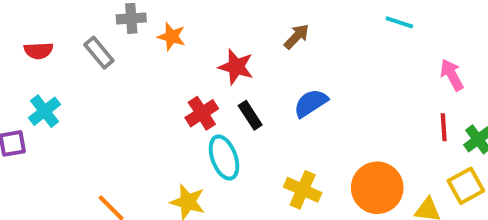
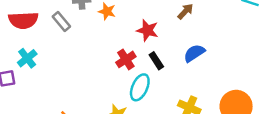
red semicircle: (38, 51) -> (23, 20), size x1.6
cyan ellipse: (224, 158) -> (140, 87), turned 44

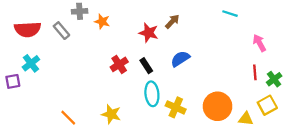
red star: (147, 30) -> (149, 33), moved
cyan ellipse: (140, 87) -> (152, 94), moved, turned -30

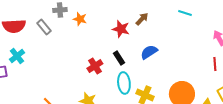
cyan line: (230, 14) -> (185, 13), moved
red cross: (119, 64) -> (95, 66), moved

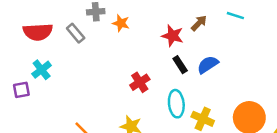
cyan line: (185, 13) -> (235, 16), moved
black rectangle: (119, 58) -> (180, 65), moved

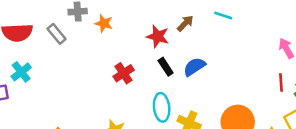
red cross: (140, 82) -> (124, 73), moved

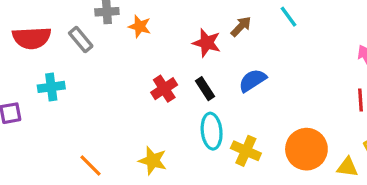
cyan line: (223, 15) -> (288, 17), turned 36
black rectangle: (166, 67) -> (205, 89), moved
cyan cross: (21, 72) -> (51, 87), moved, turned 30

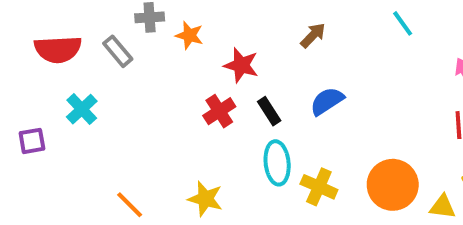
cyan line: (288, 17) -> (403, 23), moved
red star: (207, 43) -> (241, 65), moved
cyan cross: (51, 87) -> (82, 109), turned -35

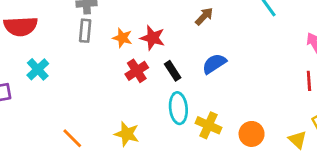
orange star: (189, 35) -> (122, 38), moved
gray rectangle: (118, 51) -> (85, 31), moved, turned 45
orange circle: (393, 185) -> (252, 134), moved, size x0.7
yellow triangle: (443, 207) -> (297, 140), turned 36

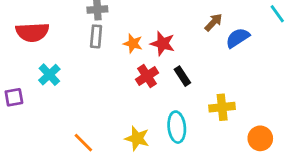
blue semicircle: (214, 64) -> (238, 38), moved
cyan ellipse: (178, 108) -> (177, 127), moved
yellow cross: (209, 125) -> (222, 107), moved, turned -30

